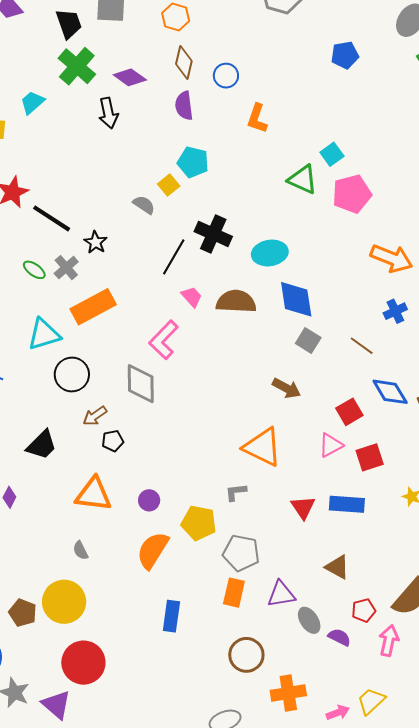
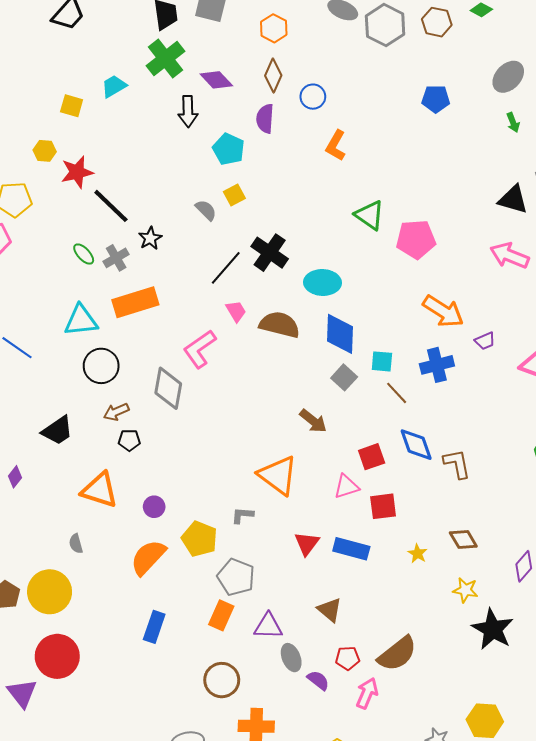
cyan square: (332, 154) -> (382, 361), moved, turned 30
cyan pentagon: (193, 162) -> (229, 149), moved
blue cross: (395, 311) -> (437, 365), size x1.4

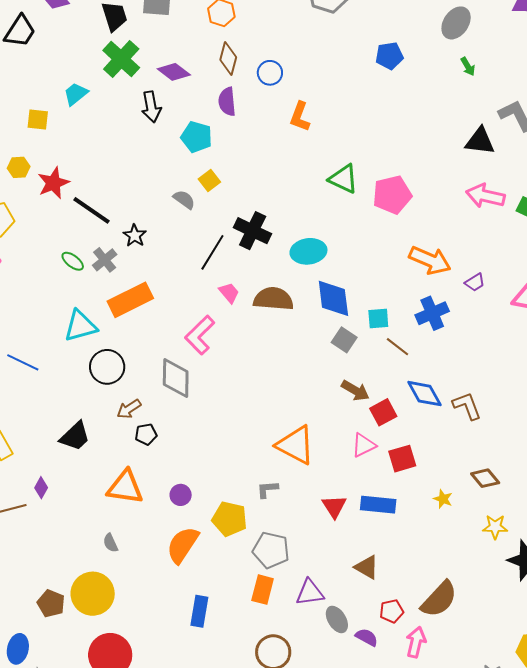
brown arrow: (313, 421) -> (355, 390), moved

